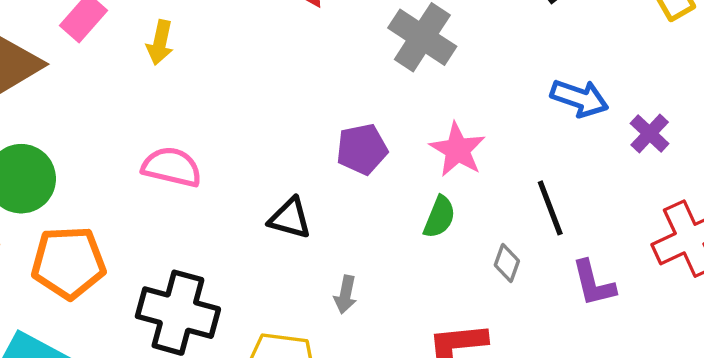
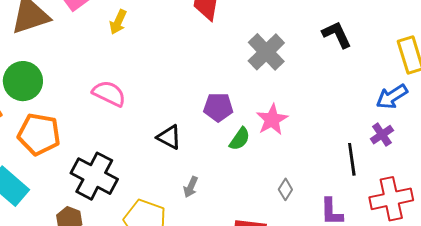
blue arrow: (579, 98) -> (392, 97), moved, turned 116
black line: (550, 208) -> (352, 159), moved
green semicircle: (439, 217) -> (240, 139), moved

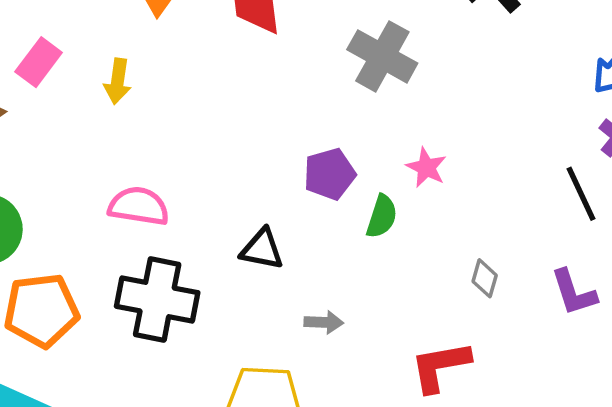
pink star: (272, 120) -> (426, 168), size x0.7
black cross: (94, 176) -> (157, 299), moved
gray arrow: (191, 187) -> (324, 322), turned -95

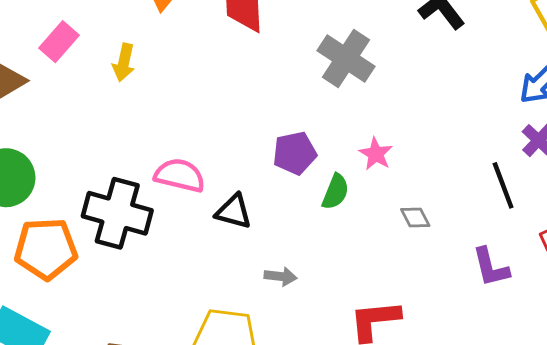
pink semicircle: (139, 206) -> (180, 175), moved
gray diamond: (485, 278) -> (415, 218), moved, turned -48
black cross: (157, 299) -> (117, 213), moved

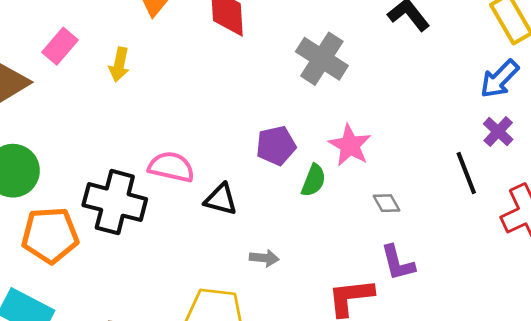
pink star: (376, 154) -> (350, 145), size x1.4
purple L-shape: (491, 267) -> (398, 263), moved

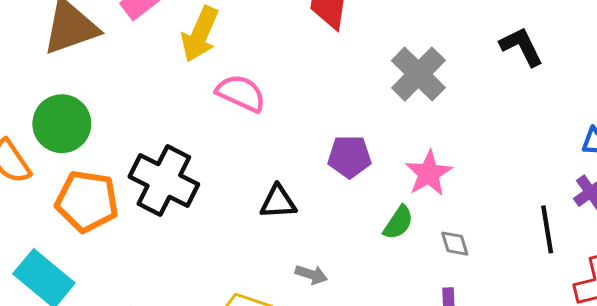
yellow arrow: (119, 65) -> (200, 34), size x1.5
pink semicircle: (171, 167) -> (241, 93), moved
green semicircle: (314, 180) -> (398, 223), moved
black triangle: (221, 199) -> (278, 202), turned -30

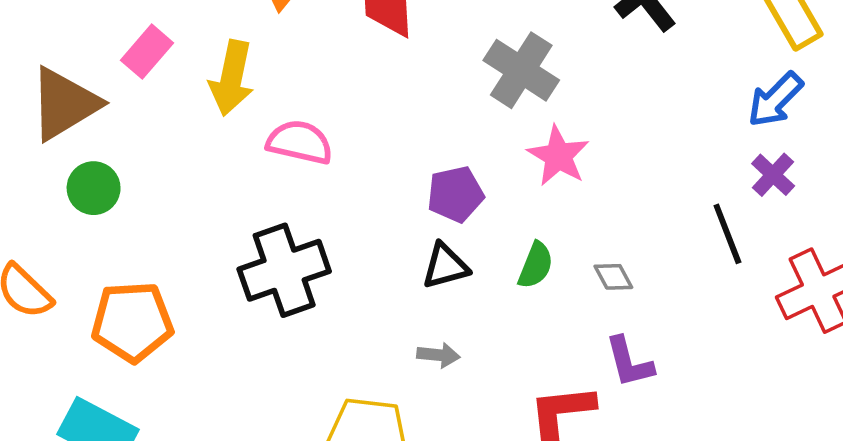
green circle: (62, 124) -> (94, 188), moved, size x0.7
pink star: (429, 173) -> (558, 156), moved
black cross: (164, 181) -> (284, 270), moved, turned -34
black triangle: (278, 202) -> (445, 266), moved

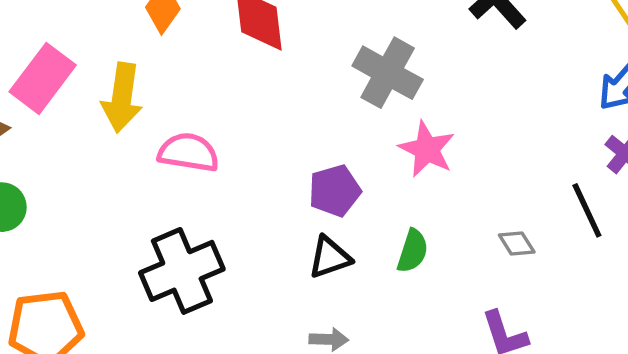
pink rectangle: (147, 52) -> (43, 78), size x1.4
gray diamond: (613, 277) -> (517, 243), moved

